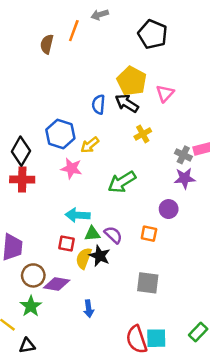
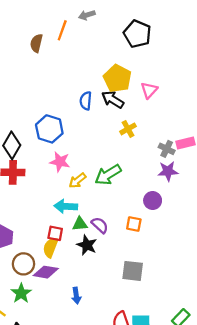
yellow arrow: (90, 145) -> (77, 181), moved
yellow semicircle: (84, 258) -> (50, 247), moved

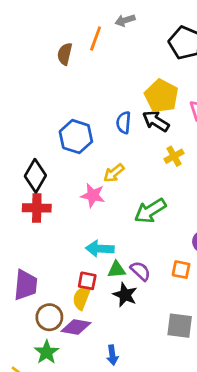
blue hexagon: (49, 129) -> (76, 137), moved
yellow arrow: (77, 181) -> (114, 173), moved

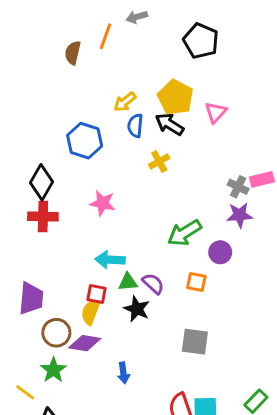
yellow cross: (174, 156) -> (159, 161), moved
yellow arrow: (114, 173) -> (125, 102), moved
green arrow: (150, 211) -> (184, 233), moved

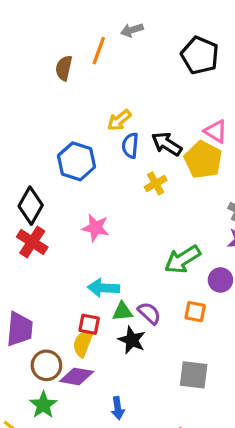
yellow pentagon: (176, 97) -> (203, 160), moved
pink triangle: (216, 112) -> (216, 131), turned -40
red cross: (43, 217) -> (32, 242), turned 32

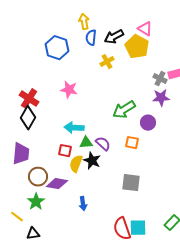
yellow arrow: (119, 120) -> (84, 22), turned 119
black arrow: (167, 144) -> (114, 37), turned -60
black diamond: (31, 206) -> (28, 118), moved
yellow semicircle: (83, 343) -> (76, 164), moved

